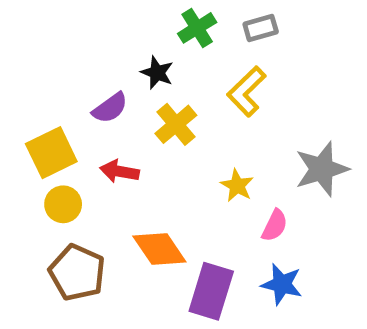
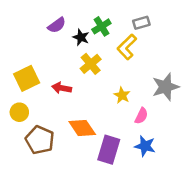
green cross: (197, 28) -> (101, 26), moved
gray rectangle: (261, 28) -> (141, 23), moved
purple semicircle: (110, 108) -> (57, 25), moved
yellow circle: (63, 204) -> (19, 112), moved

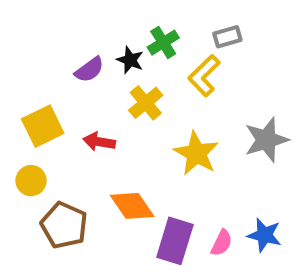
purple semicircle: (57, 25) -> (89, 70), moved
yellow star: (122, 95) -> (196, 153), size x1.6
pink semicircle: (141, 116) -> (222, 243), moved
blue star: (145, 146) -> (264, 235), moved

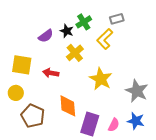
yellow square: (43, 126) -> (22, 65), turned 35
gray star: (266, 140) -> (137, 91), moved, turned -30
orange diamond: (132, 206) -> (68, 106), turned 30

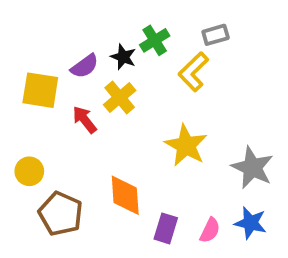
yellow cross: (75, 53) -> (120, 98), moved
yellow square: (22, 65) -> (40, 90), moved
red arrow: (51, 73) -> (85, 120), moved, turned 42
purple rectangle: (90, 124) -> (166, 228), size x0.7

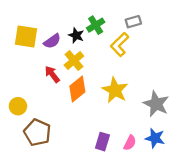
yellow square: (40, 90) -> (26, 37), moved
orange diamond: (125, 195) -> (77, 89), moved, turned 55

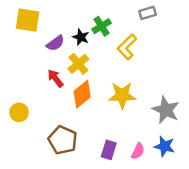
gray rectangle: (133, 22) -> (148, 13), moved
yellow square: (26, 37) -> (28, 20), moved
yellow star: (115, 90) -> (122, 95), turned -30
brown pentagon: (37, 132) -> (63, 140), moved

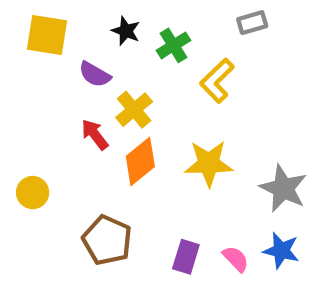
black star: (81, 37) -> (126, 31), moved
purple semicircle: (55, 43) -> (95, 74), turned 66
pink semicircle: (138, 151) -> (236, 259), turned -70

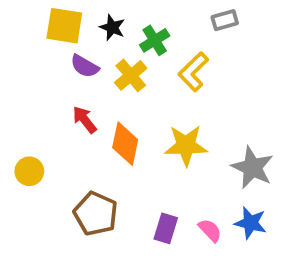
yellow square: (47, 35) -> (64, 26), moved
yellow cross: (134, 110) -> (131, 75), moved
orange diamond: (140, 161) -> (125, 144), turned -39

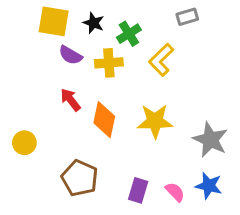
yellow cross: (131, 75) -> (109, 63), turned 36

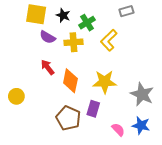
brown pentagon: (80, 178) -> (68, 118), moved
purple rectangle: (138, 190) -> (93, 109), moved

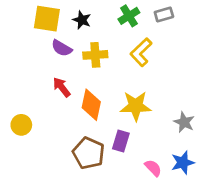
green cross: (87, 23) -> (129, 16), moved
gray star: (142, 94) -> (184, 122), size x0.7
blue star: (141, 125) -> (183, 163), turned -30

